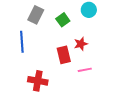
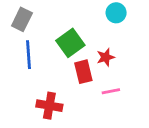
gray rectangle: (36, 15) -> (22, 19), moved
green square: (63, 20) -> (70, 43), moved, size x1.5

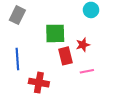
green square: (70, 43) -> (55, 33), turned 35
blue line: (28, 55) -> (17, 59), moved

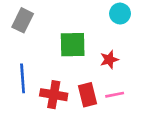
red rectangle: (65, 56) -> (88, 95), moved
red cross: (39, 83) -> (54, 95), moved

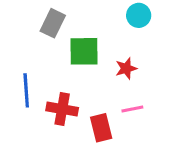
gray rectangle: (23, 20) -> (53, 23), moved
red rectangle: (88, 95) -> (101, 128), moved

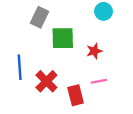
red cross: (62, 109) -> (46, 81), turned 35

